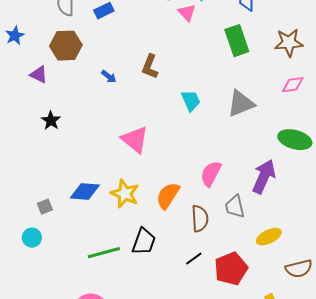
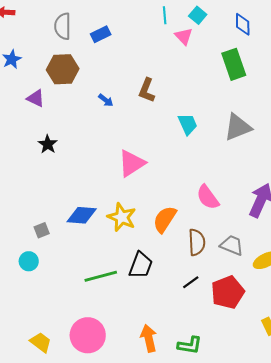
pink triangle: (135, 140) -> (132, 163), turned 48
pink semicircle: (211, 174) -> (208, 197), turned -64
gray trapezoid: (235, 207) -> (232, 245), moved, turned 125

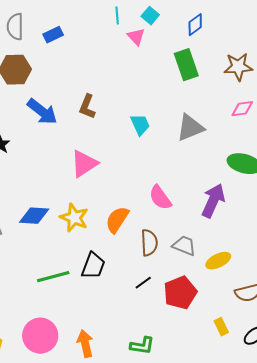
blue diamond: (243, 24) -> (195, 25), turned 55
brown L-shape: (147, 90) -> (87, 107), moved
blue arrow: (106, 100) -> (42, 112), moved, size x2.0
orange arrow: (149, 338) -> (85, 344), moved

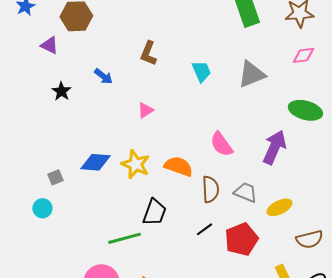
blue arrow: (42, 112) -> (103, 76), moved, size x0.6
pink triangle: (84, 164) -> (145, 110), size x0.6
orange semicircle: (117, 220) -> (178, 166), turned 76
green line: (53, 277) -> (124, 238), moved

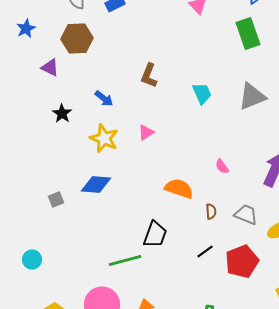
pink semicircle: (221, 144) -> (222, 166), size x0.6
yellow star: (135, 164) -> (104, 138), moved
brown semicircle: (210, 189) -> (211, 212), size x0.6
cyan circle: (42, 208) -> (32, 260), moved

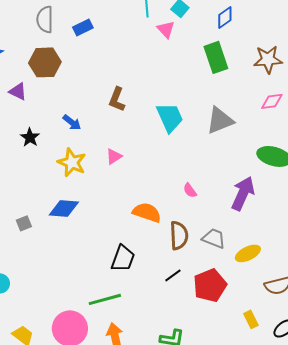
cyan trapezoid: (202, 94) -> (170, 117), size x1.4
brown semicircle: (211, 212) -> (179, 235), size x1.8
green line: (125, 260) -> (105, 299), moved

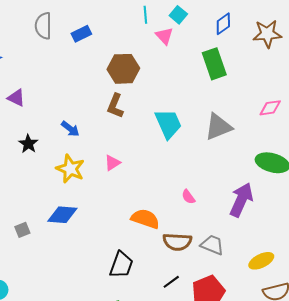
brown star: (268, 59) -> (267, 34), moved
brown hexagon: (45, 62) -> (123, 69), moved
brown semicircle: (179, 235) -> (177, 242), turned 96
yellow ellipse: (248, 253) -> (261, 261), moved

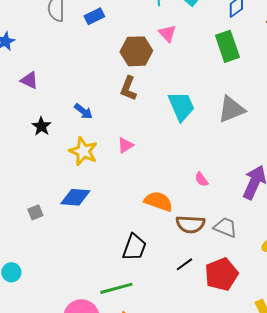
pink triangle: (164, 36) -> (167, 33), moved

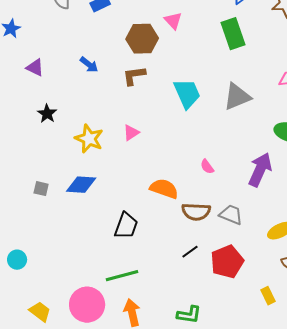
brown L-shape: (128, 88) -> (134, 76), turned 60
blue arrow: (83, 111) -> (89, 65), moved
gray square: (35, 212) -> (41, 189), moved, turned 35
black trapezoid: (134, 247) -> (126, 226), moved

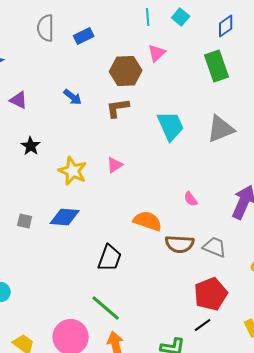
pink triangle: (173, 21) -> (157, 53), turned 30
black line: (190, 252) -> (203, 325), moved
green line: (122, 276) -> (106, 308), turned 56

